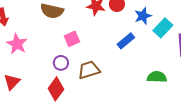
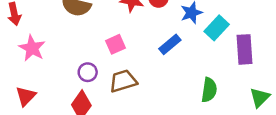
pink square: (72, 39) -> (115, 44), moved
green semicircle: (157, 77) -> (209, 90), turned 96

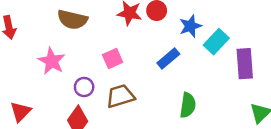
pink star: (32, 48) -> (52, 61), moved
green semicircle: (209, 90) -> (188, 105), moved

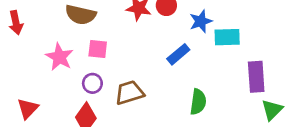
cyan rectangle: (216, 42) -> (227, 37), turned 45
pink square: (113, 58) -> (98, 49), moved, turned 30
purple rectangle: (245, 64) -> (256, 77), moved

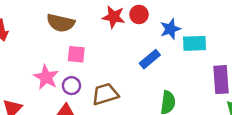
pink star: (59, 57) -> (46, 77), moved

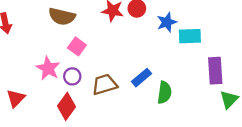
pink square: (76, 54) -> (77, 46), turned 30
blue rectangle: (150, 59) -> (141, 78), moved

